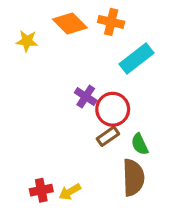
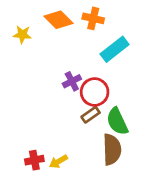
purple cross: (86, 97) -> (72, 81), turned 30
green semicircle: (140, 144) -> (117, 121), size x1.5

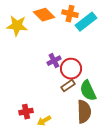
yellow star: (22, 34) -> (17, 26), size x1.5
cyan rectangle: (115, 49) -> (86, 22), moved
red cross: (34, 160) -> (26, 112), moved

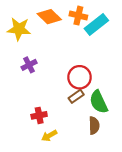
purple cross: (54, 61) -> (29, 65), moved
red cross: (26, 112) -> (39, 115), moved
brown semicircle: (84, 112) -> (94, 125), size x0.7

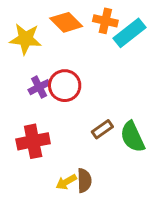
red circle: (80, 77) -> (65, 86), moved
red cross: (39, 115) -> (33, 141), moved, size x1.5
brown semicircle: (94, 125) -> (84, 180), moved

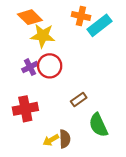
orange diamond: (66, 22) -> (30, 17), moved
yellow star: (26, 39) -> (43, 36), moved
green semicircle: (132, 137) -> (98, 125), moved

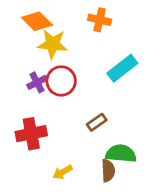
cyan rectangle: (100, 25) -> (122, 68), moved
green semicircle: (98, 125) -> (121, 154), turned 120
brown semicircle: (65, 139) -> (108, 171), moved

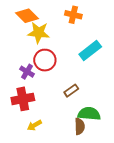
purple cross: (37, 82) -> (27, 72), moved, turned -32
yellow arrow: (63, 172) -> (34, 125), moved

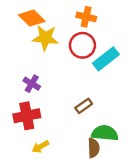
red circle: (45, 60) -> (82, 45), moved

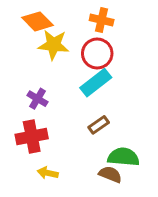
cyan rectangle: (106, 59) -> (96, 83), moved
yellow arrow: (40, 147) -> (48, 173), turned 42
brown semicircle: (94, 148) -> (110, 174), turned -66

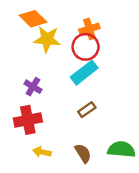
orange cross: (102, 20) -> (89, 29), moved, turned -30
green semicircle: (123, 157) -> (121, 149), moved
brown semicircle: (110, 174) -> (83, 153), moved, turned 36

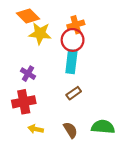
cyan rectangle: (84, 73) -> (71, 62), turned -45

